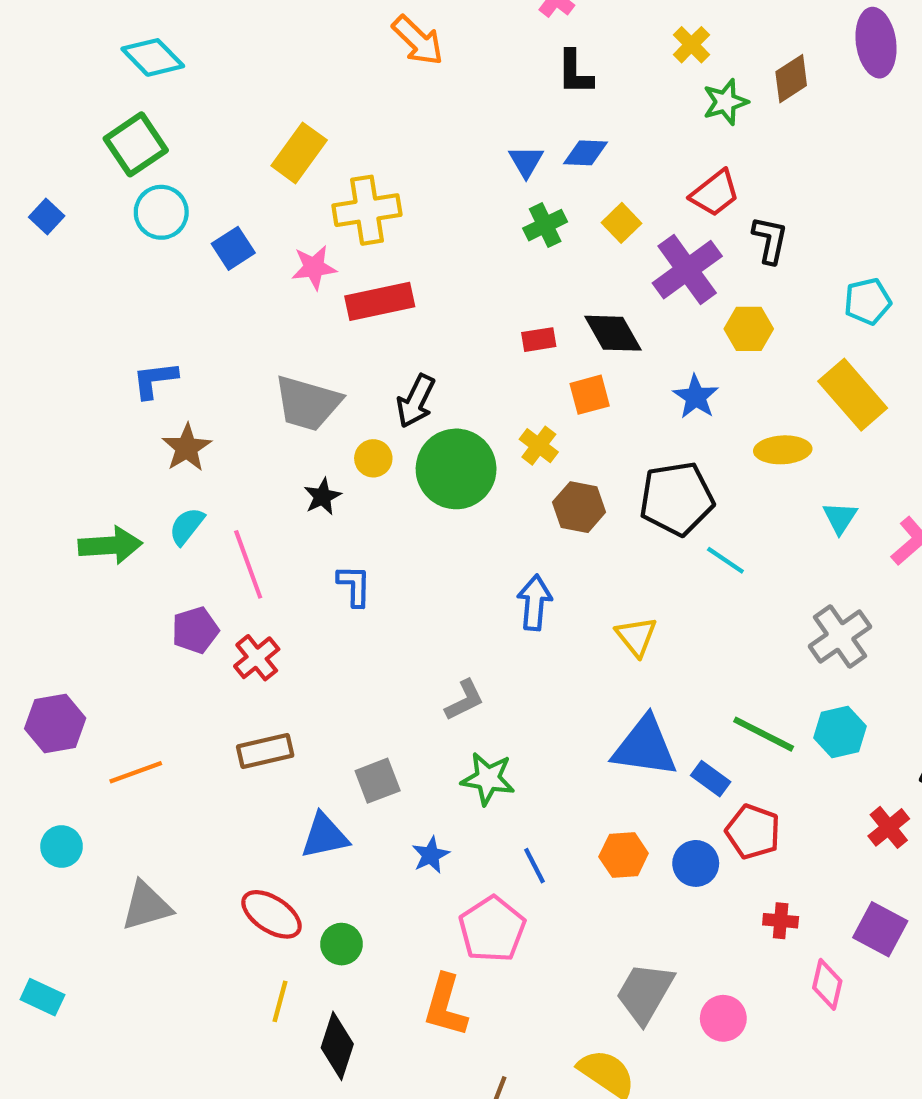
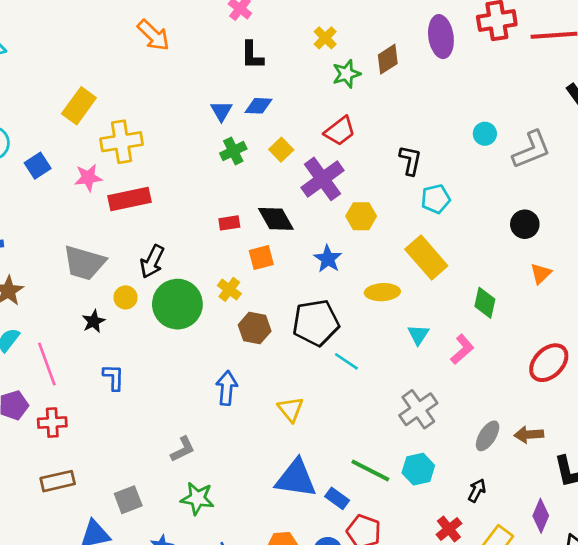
black L-shape: (770, 240) -> (410, 160), moved
red cross: (257, 658) -> (52, 423), turned 36

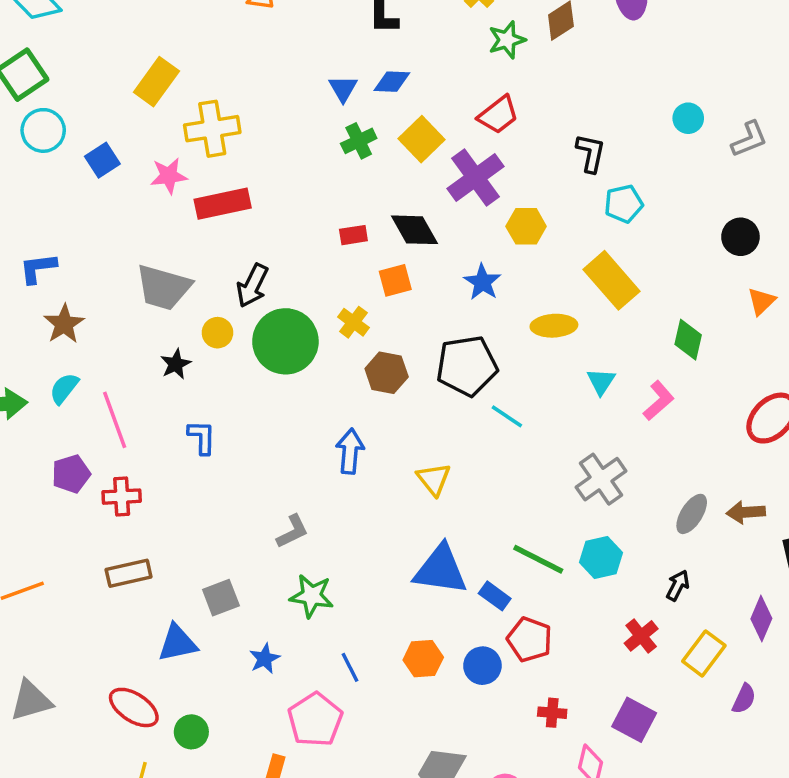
yellow square: (281, 150) -> (421, 139), size x1.4
gray L-shape: (531, 150) -> (749, 139), size x0.7

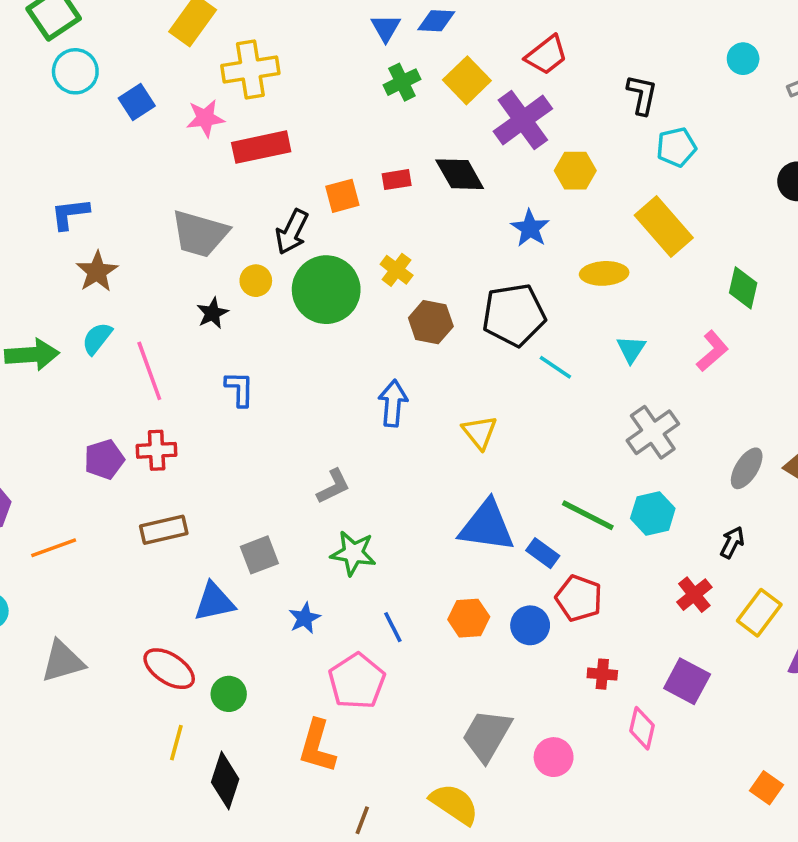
orange square: (395, 280) -> (342, 196), moved
cyan triangle: (601, 381) -> (631, 349), moved
purple pentagon: (71, 474) -> (104, 459), moved

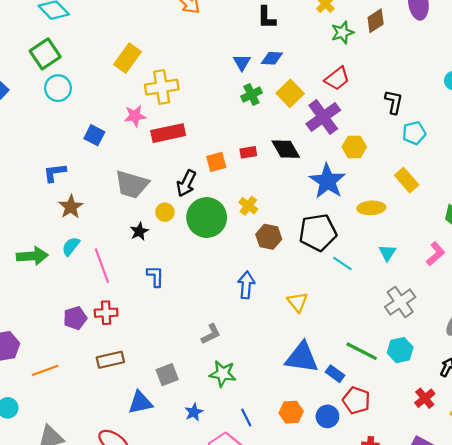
blue square: (137, 102) -> (94, 135), moved, turned -30
yellow rectangle: (664, 226) -> (407, 180), size x0.7
blue star: (530, 228) -> (327, 181), size x1.6

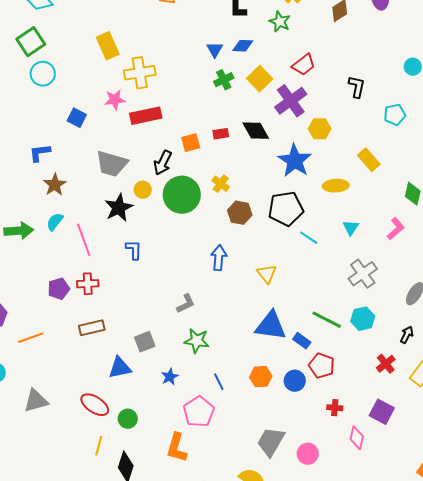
green star: (342, 32) -> (280, 22), moved, turned -30
yellow rectangle: (127, 58) -> (108, 46), turned -60
cyan pentagon: (414, 133) -> (395, 115), moved
black star: (139, 231) -> (119, 208), size x1.6

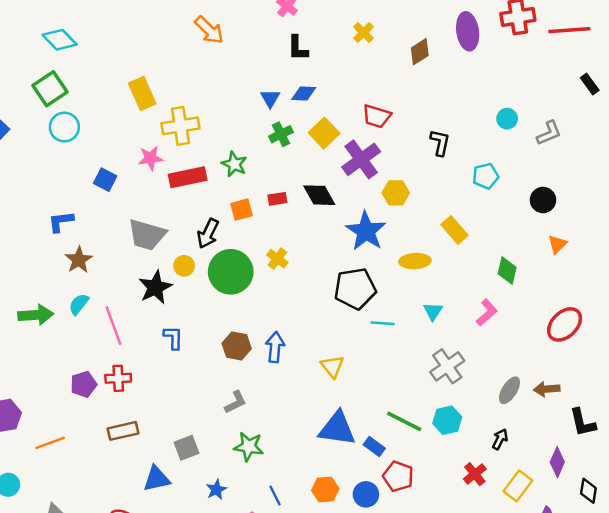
green star: (280, 22) -> (234, 164), moved
red trapezoid: (304, 65) -> (377, 116), turned 55
brown hexagon: (240, 213) -> (237, 346), moved
cyan line: (309, 238) -> (383, 323), turned -30

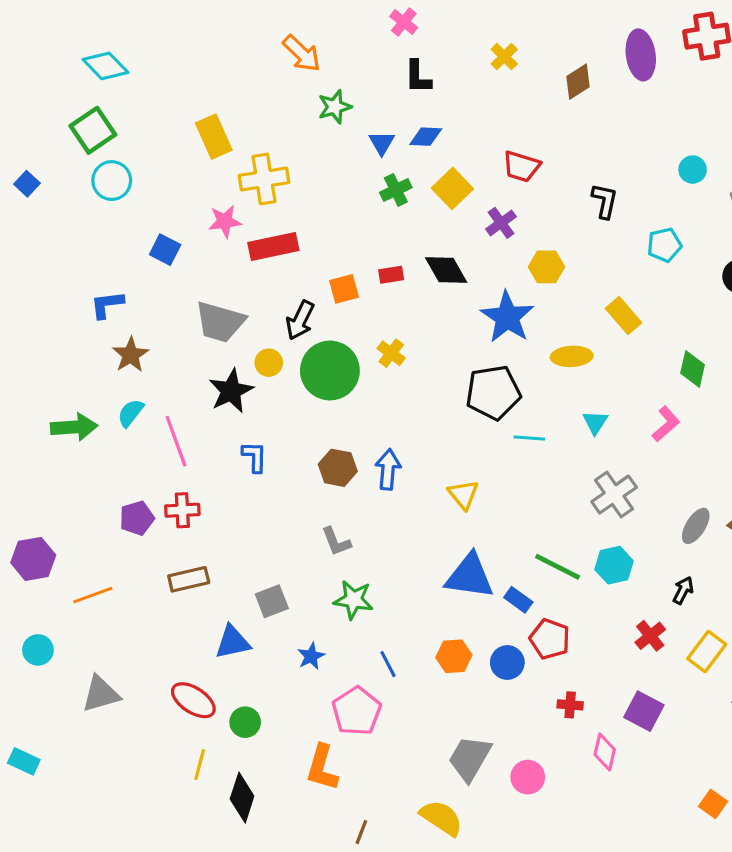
purple cross: (361, 159) -> (501, 223), size x0.6
green star: (234, 164) -> (335, 107), moved, turned 30
gray L-shape: (235, 402) -> (336, 542), turned 95

